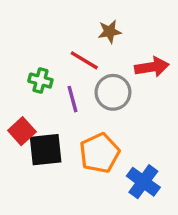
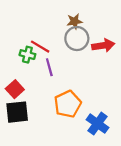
red line: (84, 60) -> (40, 47), moved
gray circle: (113, 92) -> (77, 39), moved
black square: (46, 150) -> (17, 112), moved

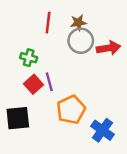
red line: (40, 47) -> (48, 23), moved, turned 66
purple line: (49, 67) -> (49, 82), moved
red square: (15, 89) -> (34, 84), moved

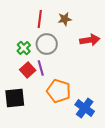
gray circle: (81, 41) -> (47, 44), moved
green cross: (29, 58) -> (24, 48), turned 32
orange pentagon: (71, 110) -> (59, 91), turned -30

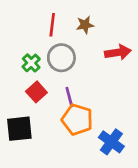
purple line: (41, 68) -> (69, 97), moved

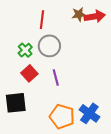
brown star: (85, 25) -> (79, 14), moved
red arrow: (118, 52) -> (95, 16), moved
orange pentagon: (77, 120) -> (62, 117), moved

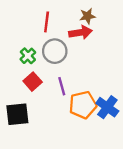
red arrow: (95, 16) -> (80, 32), moved
blue cross: (89, 113) -> (107, 107), moved
orange pentagon: (62, 117) -> (83, 105), moved, turned -30

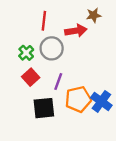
brown star: (87, 16) -> (94, 15), moved
purple line: (62, 86) -> (58, 82), turned 35
black square: (17, 114) -> (44, 108), moved

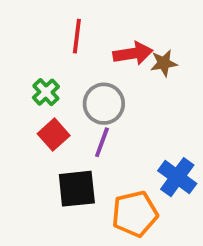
brown star: (94, 15) -> (164, 63), moved
gray circle: (52, 48) -> (104, 104), moved
orange pentagon: (78, 99) -> (135, 214), moved

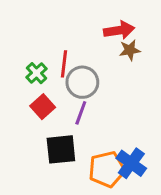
red line: (77, 36) -> (64, 64), moved
red arrow: (133, 53) -> (119, 30), moved
blue cross: (177, 177) -> (131, 163), moved

